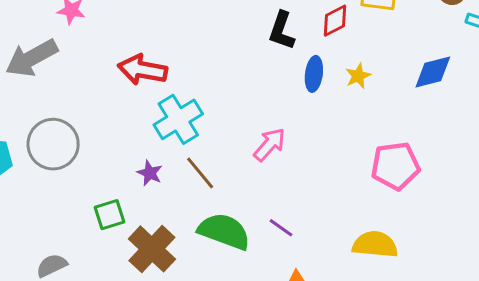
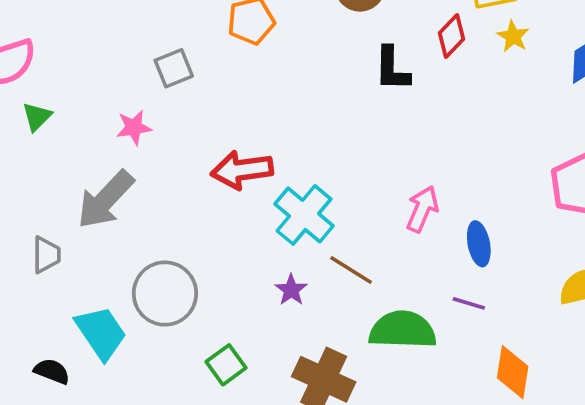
blue ellipse: (314, 74) -> (479, 244), moved
yellow star: (358, 76) -> (513, 36), moved
purple star: (150, 173) -> (291, 290), turned 30
green square: (110, 215) -> (226, 365), moved

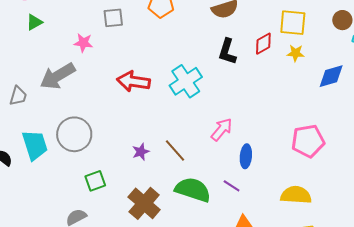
yellow star: (513, 36) -> (295, 53), turned 30
cyan cross: (304, 215) -> (186, 81), moved

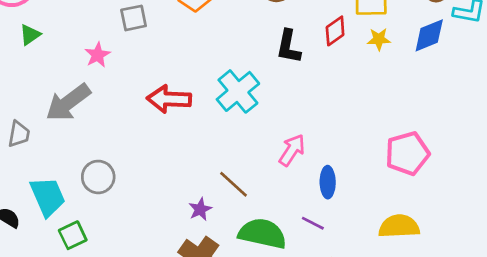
pink star: (83, 43) -> (98, 55), turned -30
blue diamond: (331, 76) -> (429, 35), moved
gray circle: (74, 134) -> (98, 177), size x0.7
purple star: (141, 152) -> (200, 209), moved
green square: (95, 181) -> (73, 235), moved

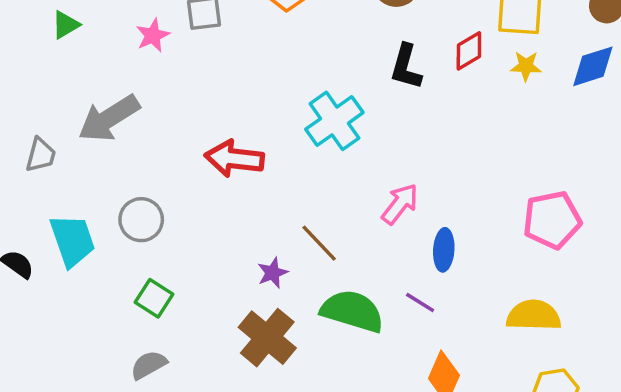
pink star: (98, 55) -> (153, 35), moved
red arrow: (169, 99) -> (234, 159), moved
green square: (73, 235) -> (154, 298), moved, turned -36

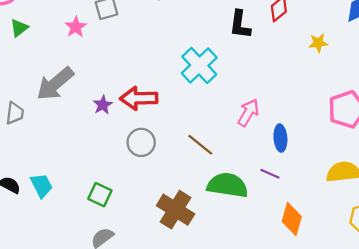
yellow star: (526, 66) -> (318, 43), moved
gray circle: (141, 220) -> (141, 142), moved
cyan trapezoid: (72, 240) -> (41, 185), moved, size x0.7
purple star: (273, 273) -> (103, 105), moved

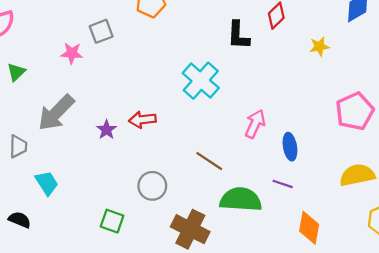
pink star: (76, 27) -> (72, 53), turned -30
green triangle: (19, 28) -> (16, 72), moved
red arrow: (139, 98) -> (142, 120), size x0.7
gray circle: (141, 142) -> (152, 186), moved
cyan trapezoid: (41, 185) -> (47, 183), moved

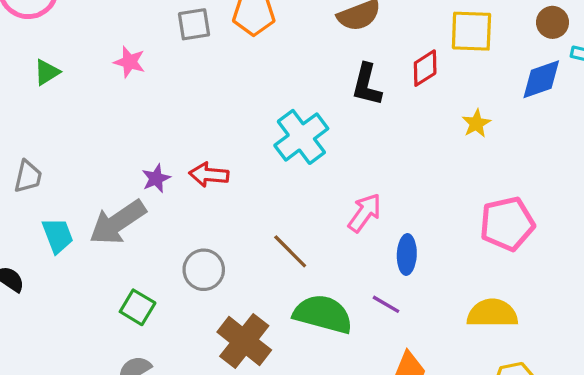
gray square: (101, 31) -> (194, 24), moved
yellow star: (319, 47) -> (476, 123), turned -30
gray arrow: (56, 113) -> (118, 222), moved

